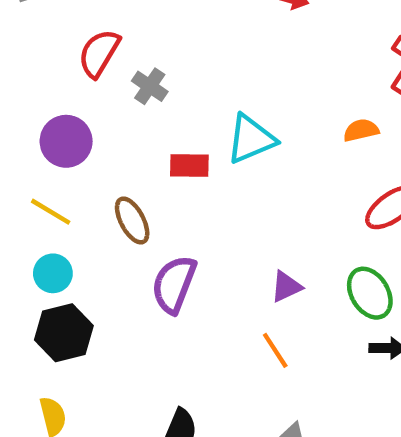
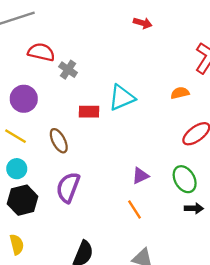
red semicircle: (99, 53) -> (41, 52), turned 72
purple semicircle: (174, 284) -> (68, 187), moved

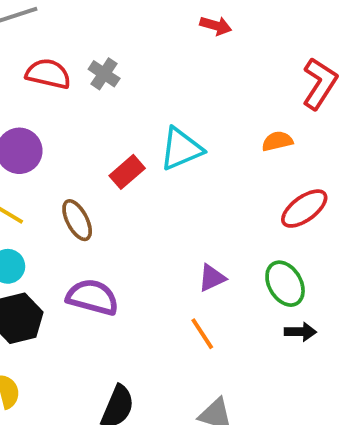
gray cross: (68, 70) -> (104, 74), moved
red rectangle: (89, 112) -> (127, 172), turned -42
purple semicircle: (68, 187) -> (92, 297), turned 84

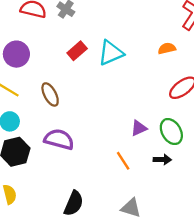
red rectangle: (127, 172) -> (77, 51), moved
purple triangle: (212, 278) -> (139, 128), moved
black arrow: (300, 332) -> (162, 160), moved

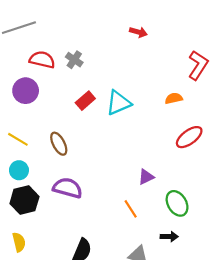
purple circle: (16, 54) -> (26, 91), moved
green ellipse: (171, 132) -> (177, 203), moved
black arrow: (162, 160) -> (169, 237), moved

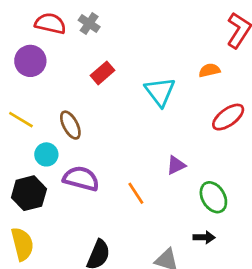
cyan triangle: (118, 103) -> (160, 92), moved, turned -44
cyan circle: (19, 170) -> (46, 154), moved
orange line: (131, 209) -> (136, 193), moved
yellow semicircle: (19, 242) -> (22, 244), size x1.4

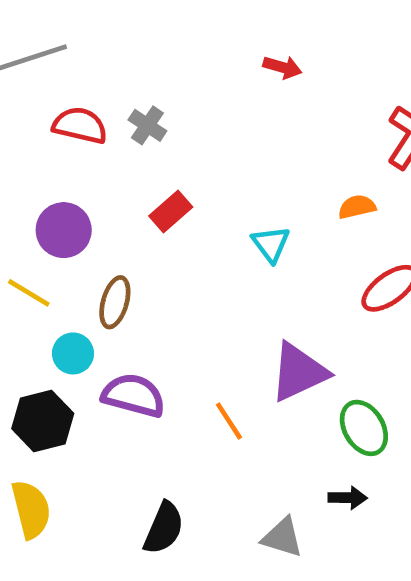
purple circle: (30, 61) -> (64, 230), moved
cyan triangle: (160, 92) -> (271, 244), size x0.7
brown ellipse: (70, 125) -> (115, 302), turned 44
purple triangle: (176, 165) -> (299, 372), size x1.8

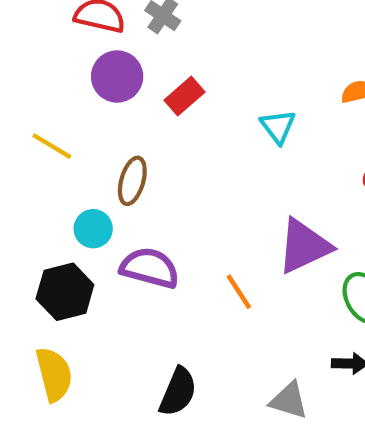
purple circle: (64, 230) -> (117, 76), moved
yellow line: (29, 293) -> (52, 146), moved

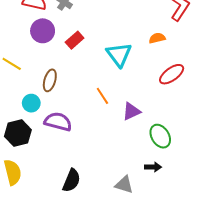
cyan triangle: (278, 127) -> (119, 55), size x1.5
purple triangle: (304, 246) -> (131, 111), size x0.7
orange line: (239, 292) -> (102, 96), moved

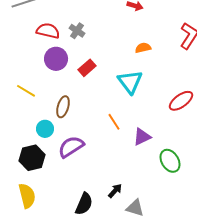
orange semicircle: (157, 38) -> (143, 48), moved
purple semicircle: (58, 122) -> (71, 147), turned -48
black arrow: (153, 167) -> (115, 191), moved, turned -49

